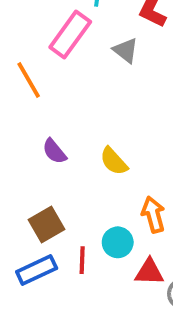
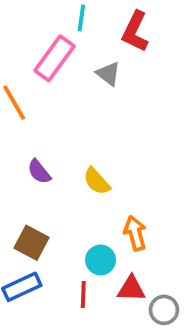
brown square: (46, 224) -> (31, 243), turned -32
red line: (82, 260) -> (83, 295), moved

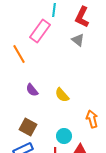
gray triangle: (108, 74) -> (78, 40), moved
orange arrow: (135, 233) -> (92, 119), moved

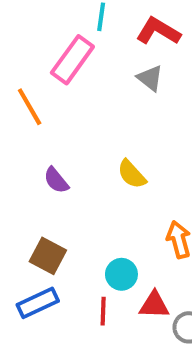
red L-shape: (82, 17) -> (158, 31), turned 95
yellow semicircle: (62, 95) -> (132, 174), moved

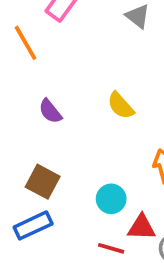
red line: (103, 311) -> (111, 248), moved, turned -76

